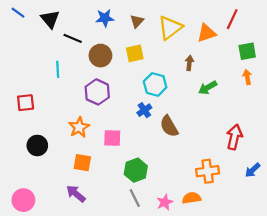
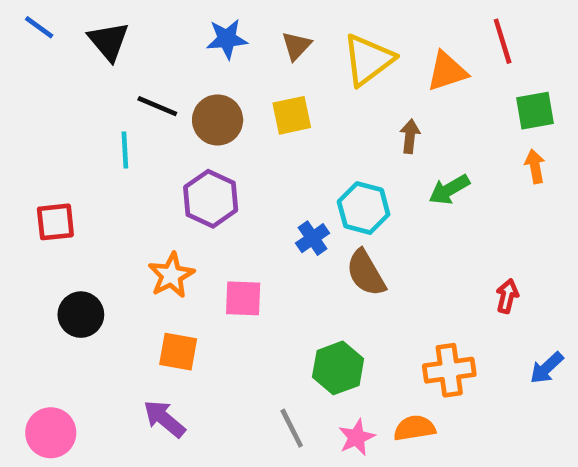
red line: (232, 19) -> (503, 41), turned -42
black line: (73, 38) -> (157, 106), moved
cyan hexagon: (155, 84) -> (364, 208), moved
red arrow: (234, 137) -> (507, 296), size x0.6
green hexagon: (136, 170) -> (338, 368), moved

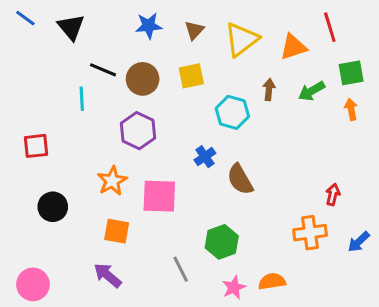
green arrow: (449, 189) -> (312, 91), moved
cyan hexagon: (364, 208) -> (232, 112), moved
pink square: (243, 298) -> (159, 196), size x1.4
orange cross: (449, 370) -> (310, 233), moved
gray line: (292, 428) -> (181, 269), moved

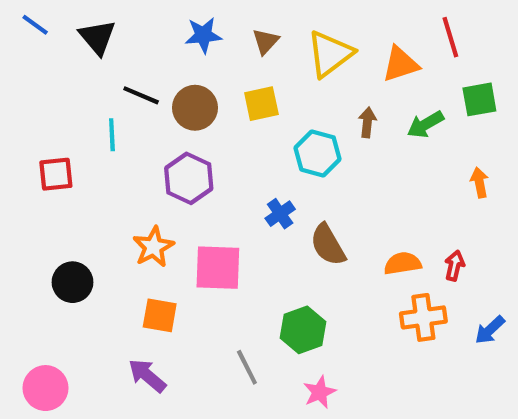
orange arrow: (351, 109) -> (479, 183), moved
red square: (36, 146) -> (56, 174), moved
orange semicircle: (272, 281) -> (403, 263), moved

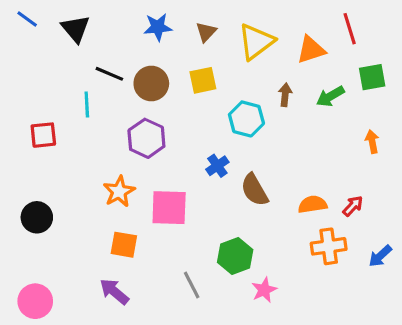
red arrow: (455, 266) -> (353, 206), turned 30
black circle: (73, 282) -> (37, 217), moved
pink star: (320, 392) -> (264, 290), moved

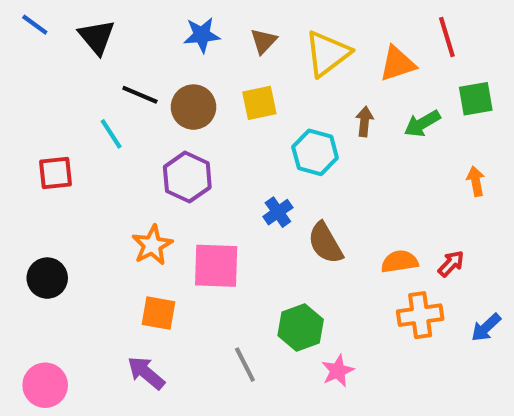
cyan line: (87, 104) -> (111, 134), turned -30

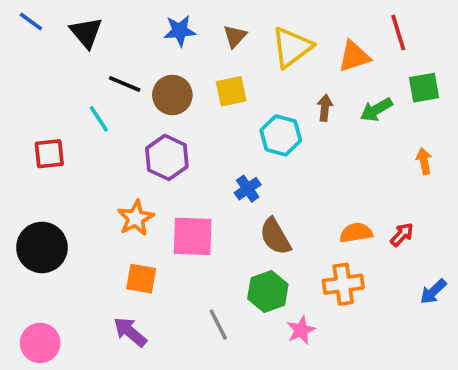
brown semicircle: (325, 243) -> (275, 236), moved
black circle: (47, 278) -> (42, 247), size x1.4
orange cross: (420, 315) -> (343, 284), moved

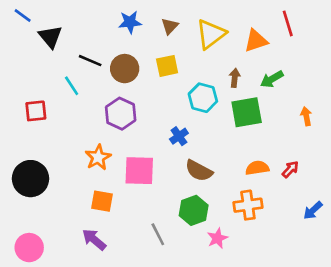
black triangle: (86, 33) -> (50, 37), moved
green square: (424, 88) -> (247, 112), moved, size x1.4
brown semicircle: (275, 236) -> (199, 171), turned -32

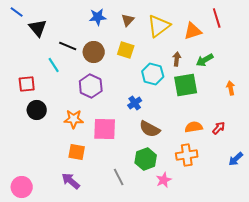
yellow square: (167, 66) -> (126, 50), turned 30
orange star: (98, 157) -> (74, 119), turned 30
black circle: (30, 179) -> (37, 110), moved, size x0.7

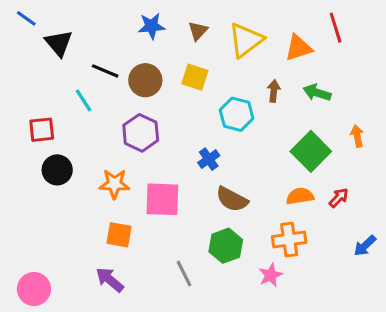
green arrow: (205, 60) -> (317, 93), turned 48
green square: (186, 85) -> (311, 151), moved, turned -35
pink star: (164, 180) -> (271, 275), moved

